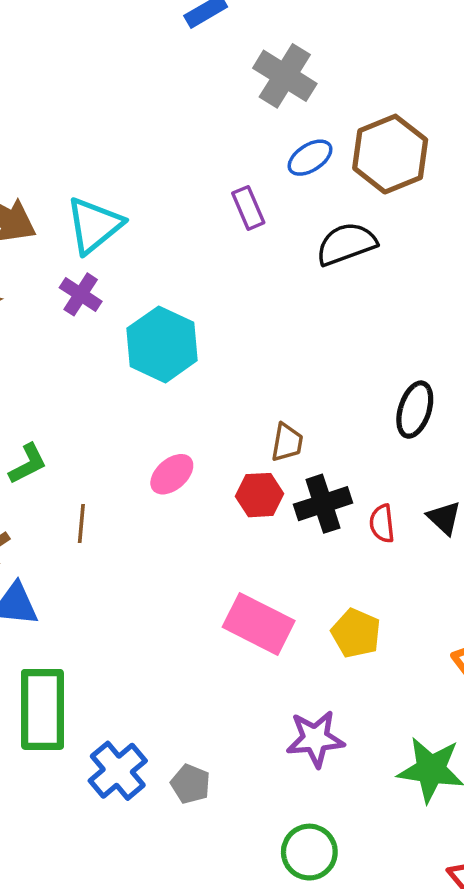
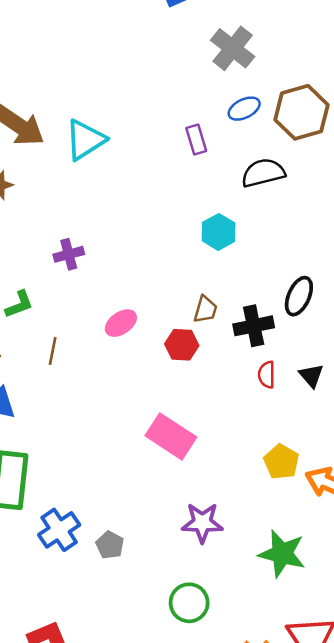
purple cross: (81, 294) -> (69, 254), moved, turned 36
cyan hexagon: (162, 344) -> (219, 232), moved, size x0.7
black cross: (323, 504) -> (254, 326), moved
yellow pentagon: (356, 633) -> (281, 462), moved

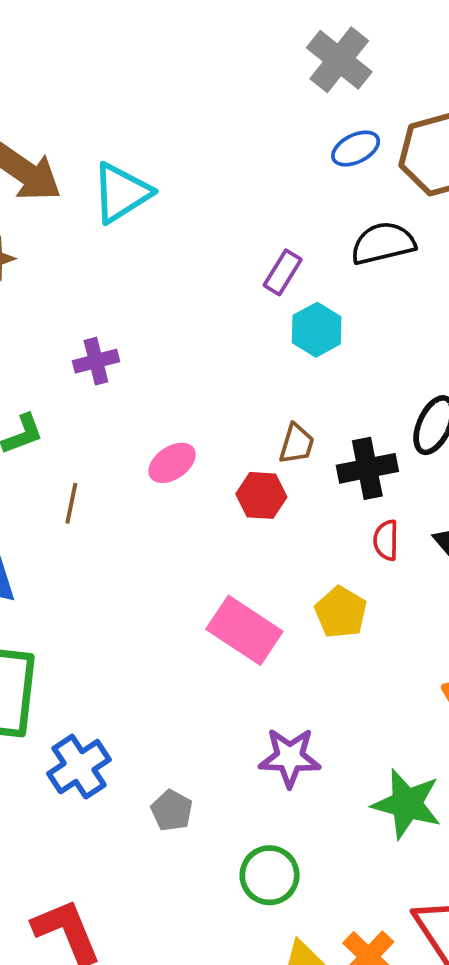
purple rectangle: (196, 140) -> (283, 272), moved, turned 48
yellow pentagon: (281, 462) -> (341, 612), moved
gray pentagon: (110, 545) -> (172, 810), moved

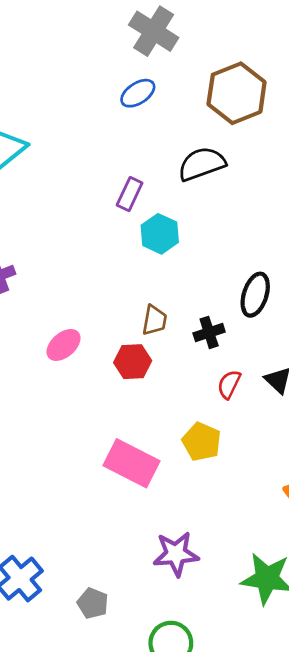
blue ellipse: (356, 149) -> (138, 93), moved
black cross: (367, 468) -> (209, 332), size x0.7
red semicircle: (386, 540) -> (229, 384), turned 32

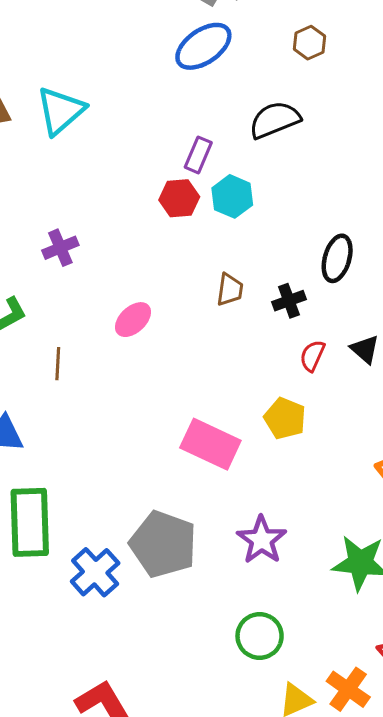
blue ellipse: (138, 93) -> (203, 46), size x1.5
brown hexagon: (237, 93) -> (309, 43), size x0.5
red hexagon: (133, 362) -> (179, 198), moved
purple star: (176, 554) -> (262, 540), turned -30
gray pentagon: (93, 603) -> (163, 544), moved, size x2.0

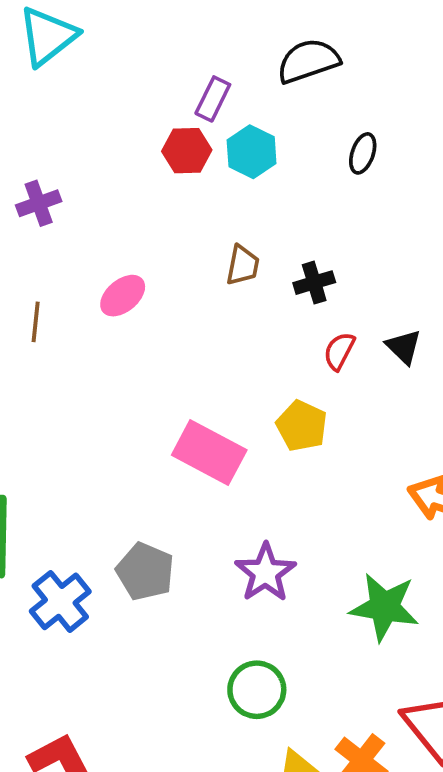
black ellipse: (337, 258) -> (363, 153), moved, size x0.7
brown line: (58, 364) -> (36, 322), moved
gray pentagon: (163, 544) -> (145, 572), size x0.7

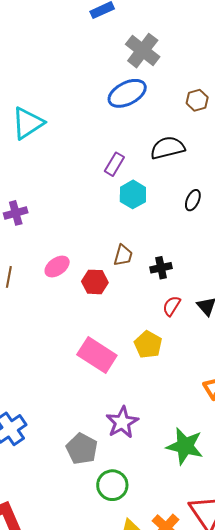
red hexagon: (187, 151) -> (95, 282), moved
gray pentagon: (145, 572) -> (82, 449), moved

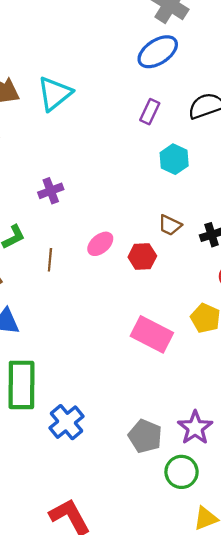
purple rectangle: (114, 164) -> (150, 112), moved
brown trapezoid: (123, 255) -> (170, 225), turned 105
purple star: (122, 422) -> (195, 428), moved

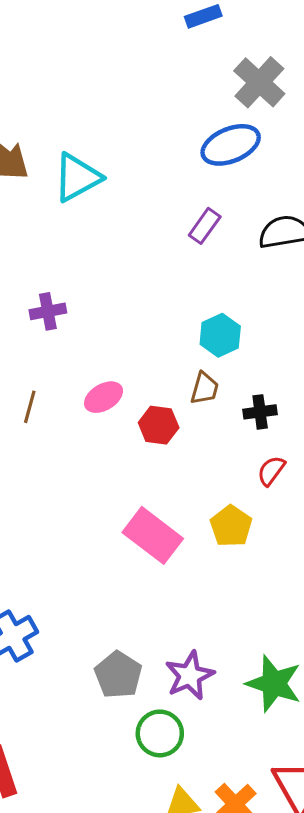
cyan hexagon: (174, 159) -> (220, 335), moved
brown trapezoid: (170, 225) -> (205, 388), turned -110

